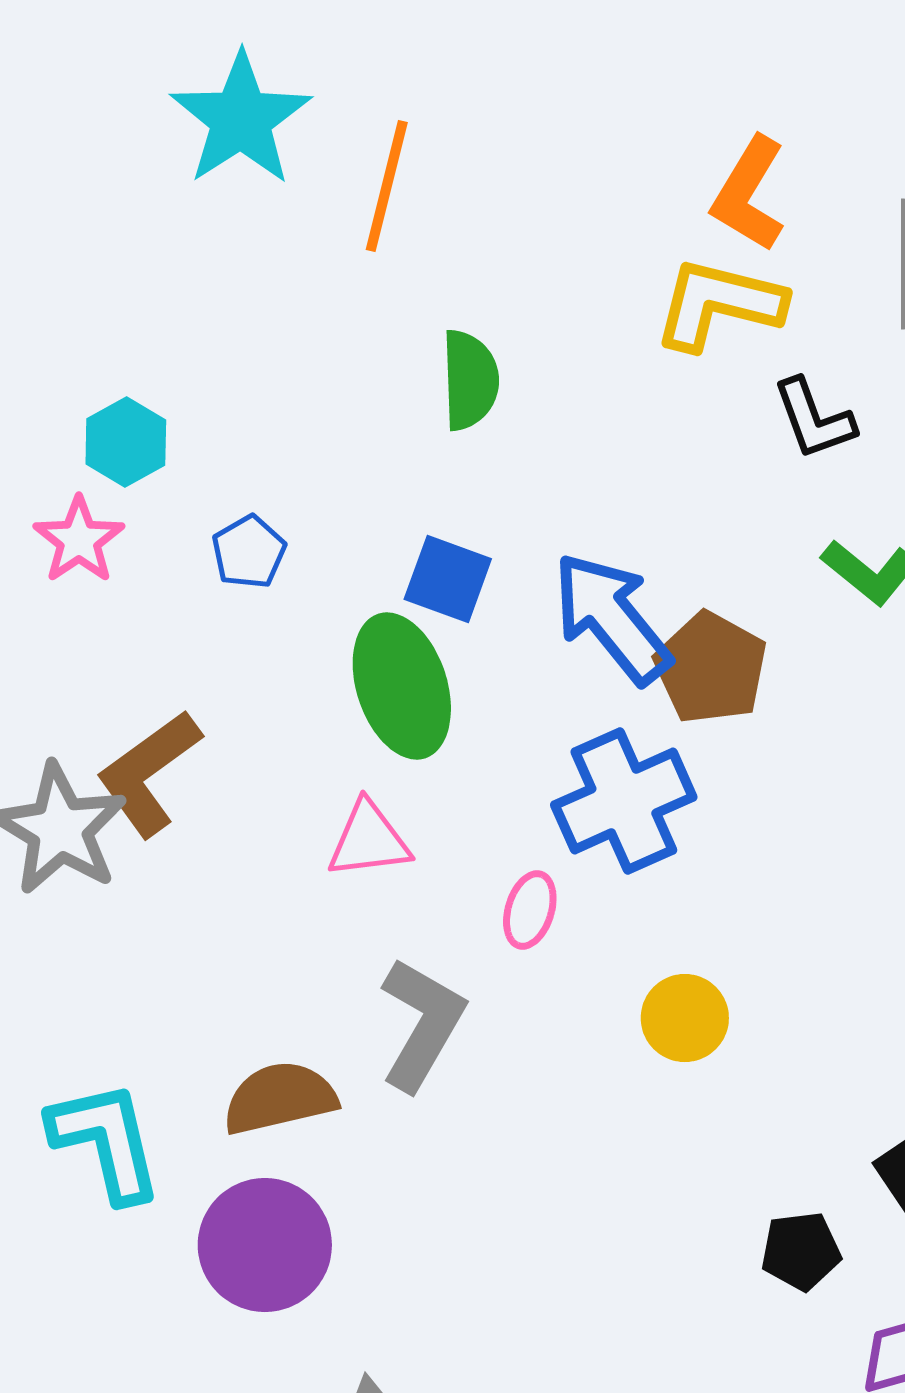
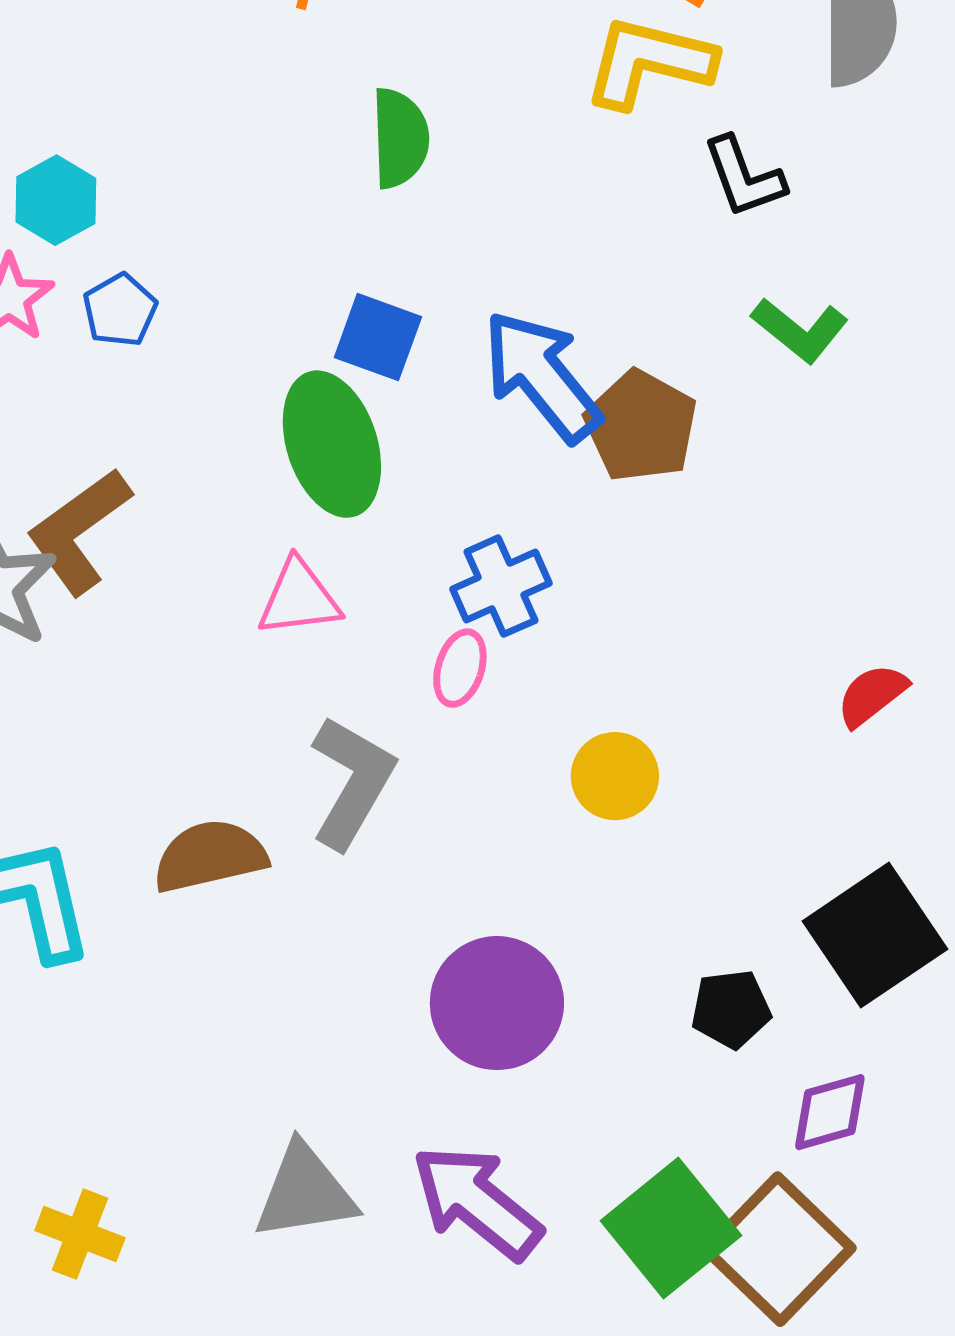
blue pentagon: (249, 552) -> (120, 310), moved
blue cross: (624, 801) -> (501, 586), moved, size x0.7
purple circle: (265, 1245) -> (497, 1003), moved

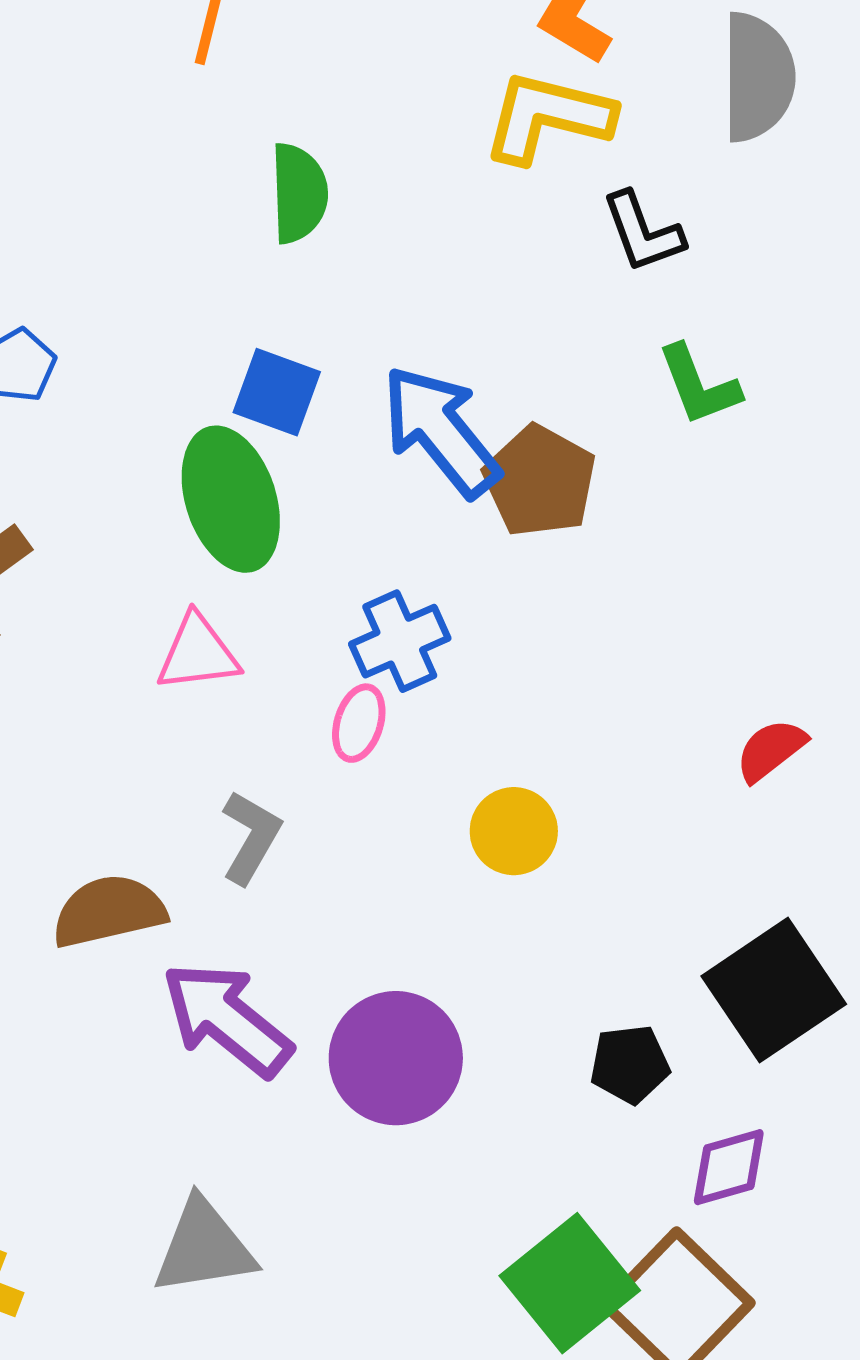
green L-shape: (800, 330) -> (699, 385), turned 30
gray L-shape: (352, 782) -> (251, 837), size x0.7
purple arrow: (477, 1202) -> (227, 1019), moved

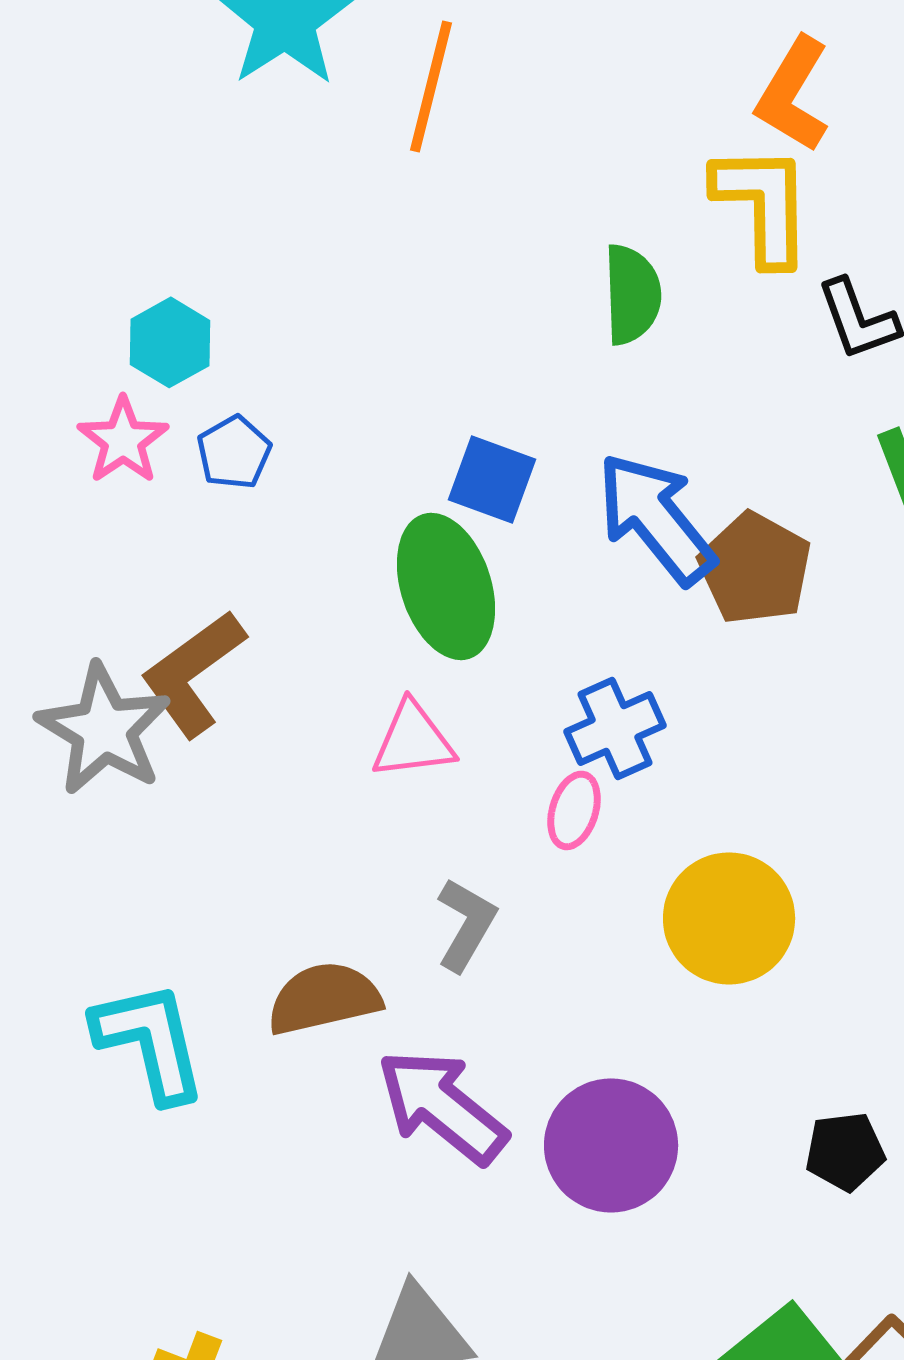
yellow L-shape: (548, 117) -> (763, 204), turned 75
green semicircle: (299, 193) -> (632, 294), moved
yellow circle: (514, 831) -> (729, 918), size x1.5

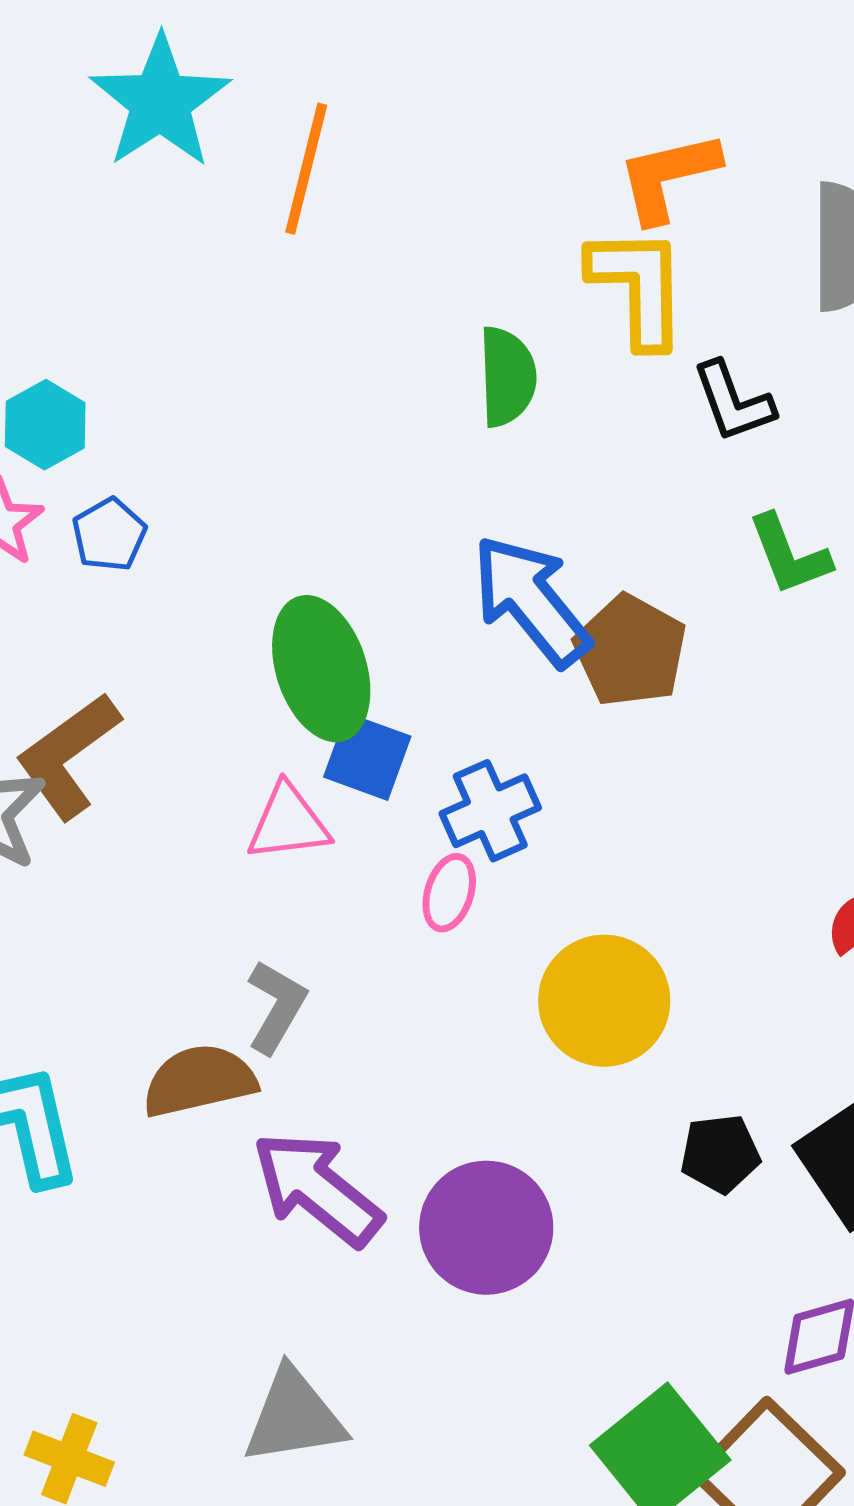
orange L-shape: (793, 94) -> (668, 177), turned 46
blue square: (492, 479) -> (367, 757), moved
gray L-shape: (466, 924) -> (276, 1007), moved
black pentagon: (845, 1151) -> (720, 1154), moved

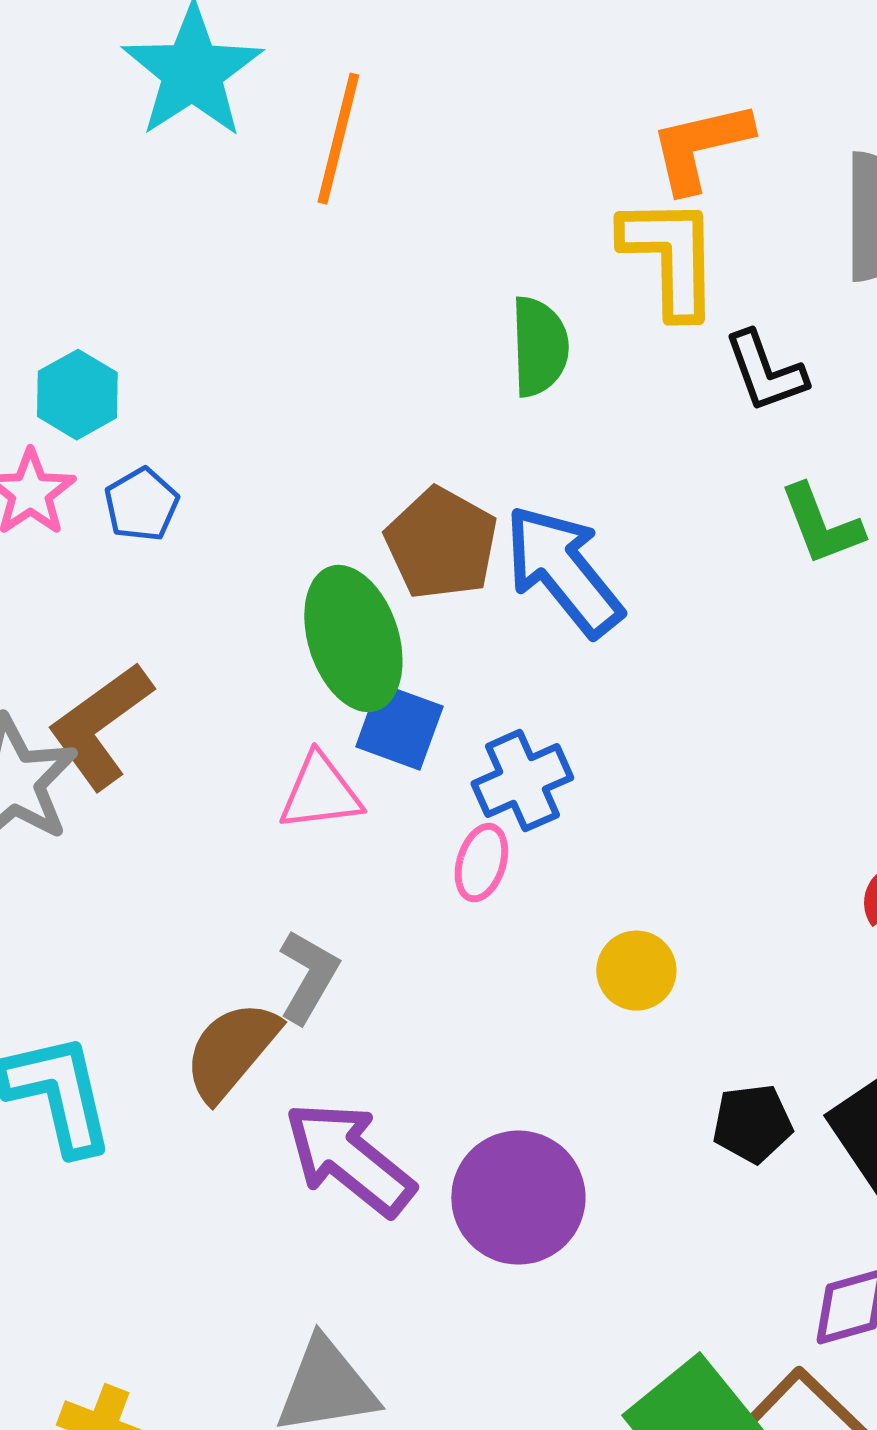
brown pentagon: (630, 651) -> (441, 544), moved
yellow circle: (604, 1001) -> (636, 971), size x0.6
brown semicircle: (199, 1081) -> (231, 1051), turned -37

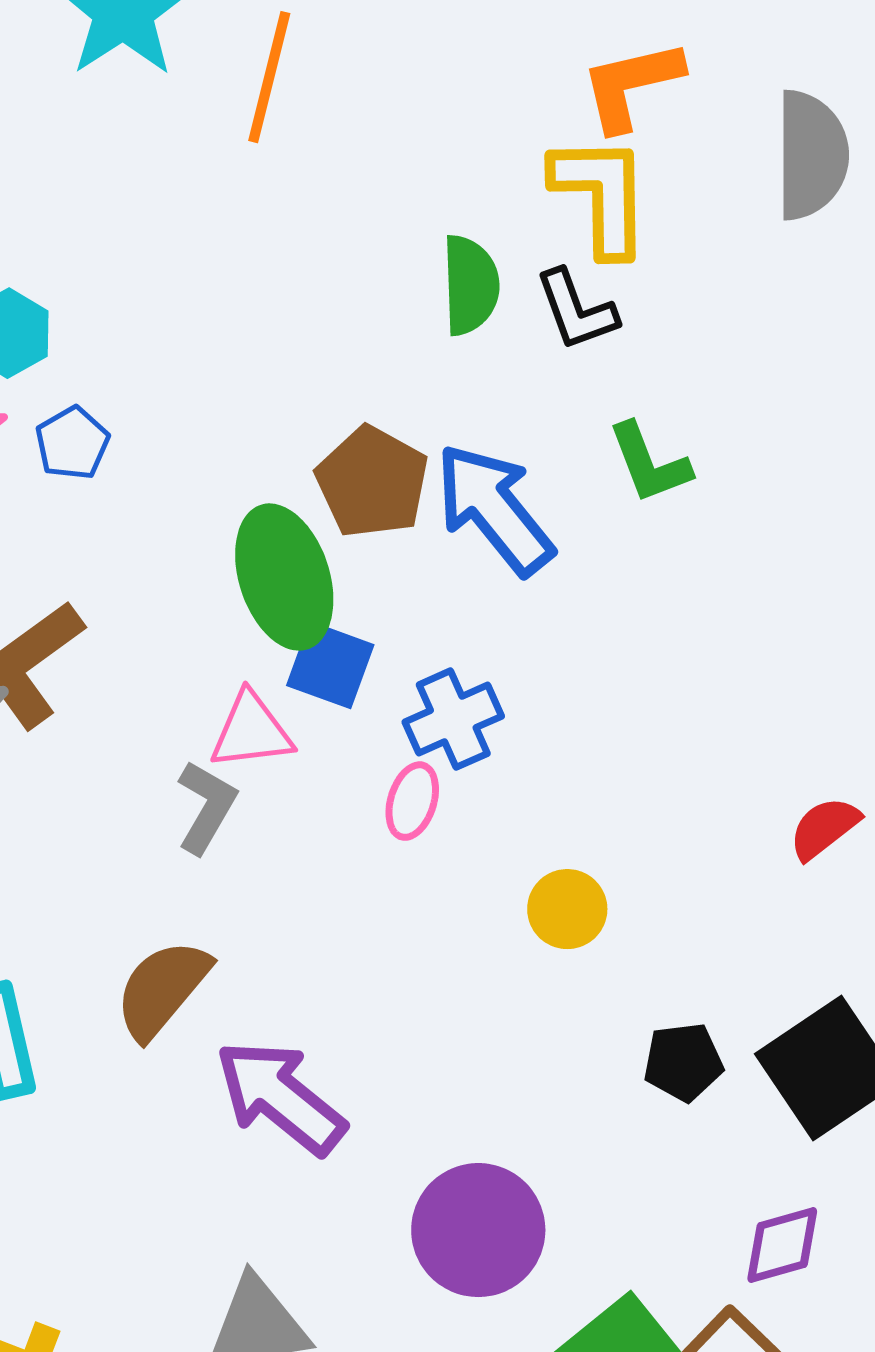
black L-shape: (765, 372) -> (576, 310), moved
green L-shape: (821, 525) -> (649, 463), moved
gray L-shape: (308, 977) -> (206, 807), moved
purple circle: (518, 1198) -> (478, 1230), moved

